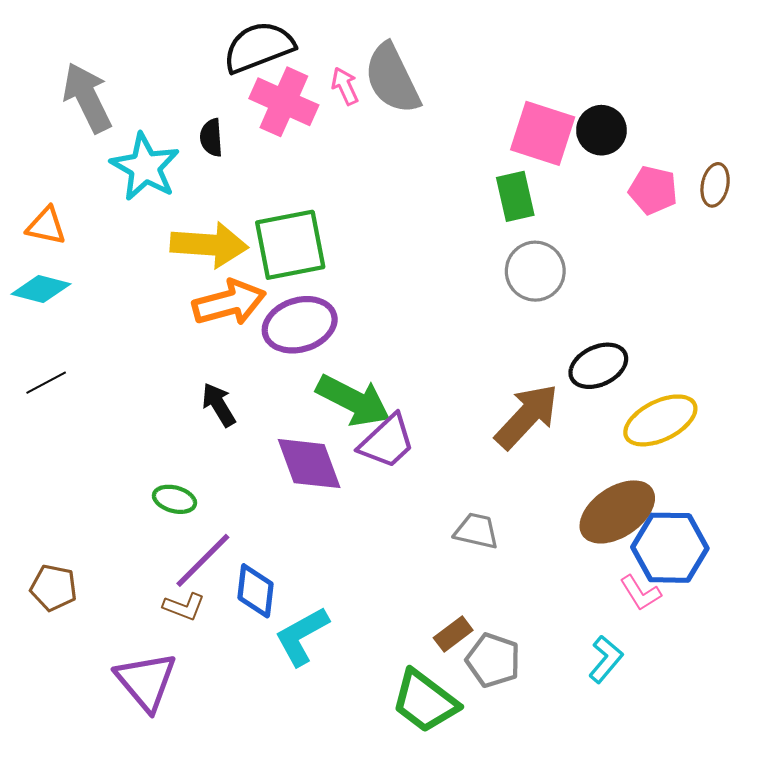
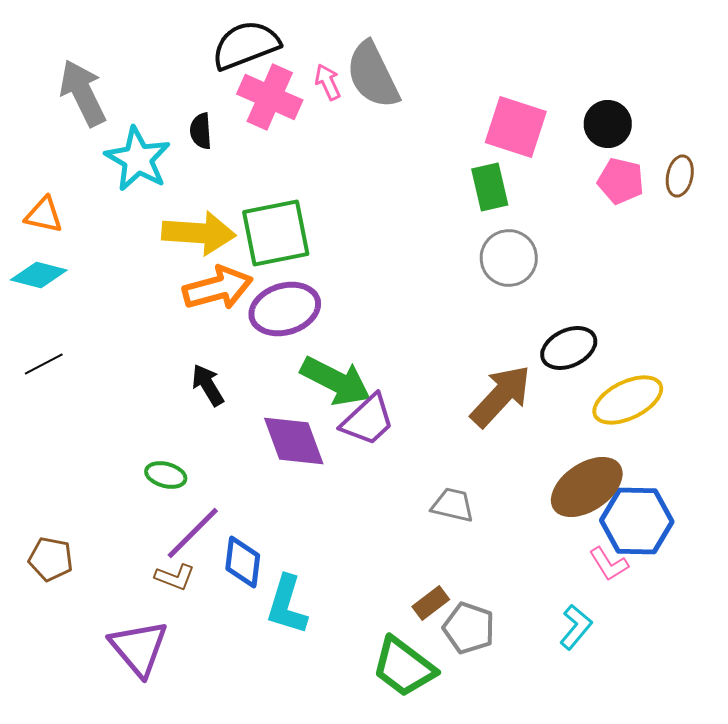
black circle: (601, 130) -> (608, 124), moved
cyan L-shape: (302, 636) -> (287, 605), turned -44

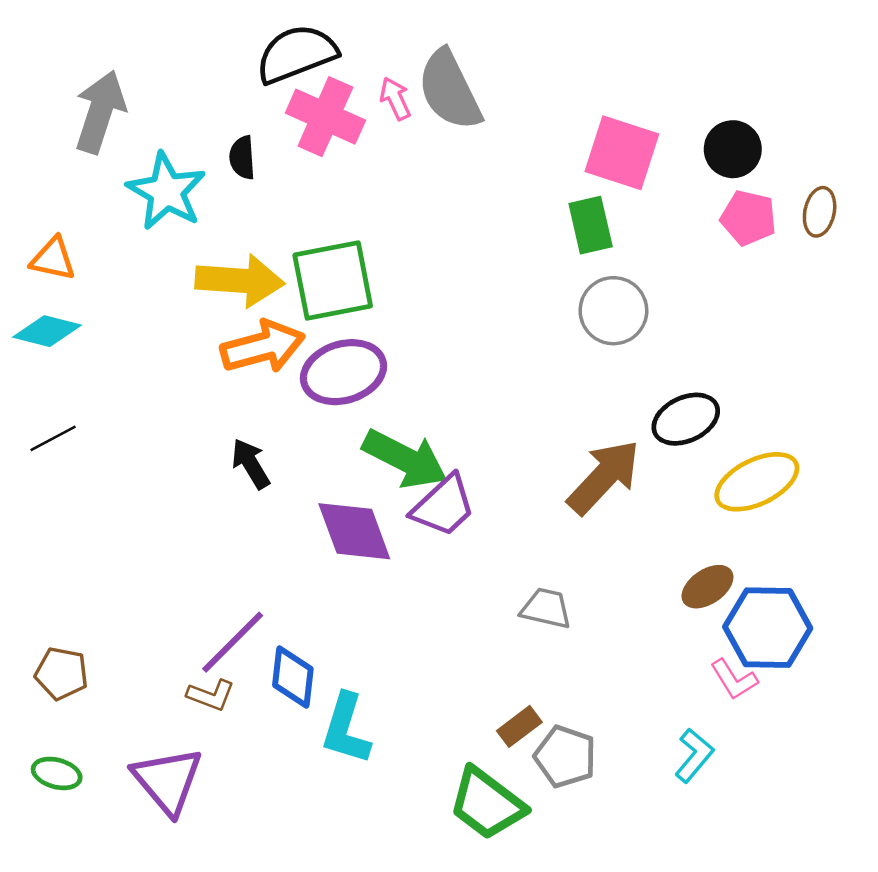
gray arrow: (83, 93) -> (100, 112), turned 44
green ellipse: (166, 475) -> (57, 773), moved
brown ellipse: (587, 487) -> (707, 587), size x0.6

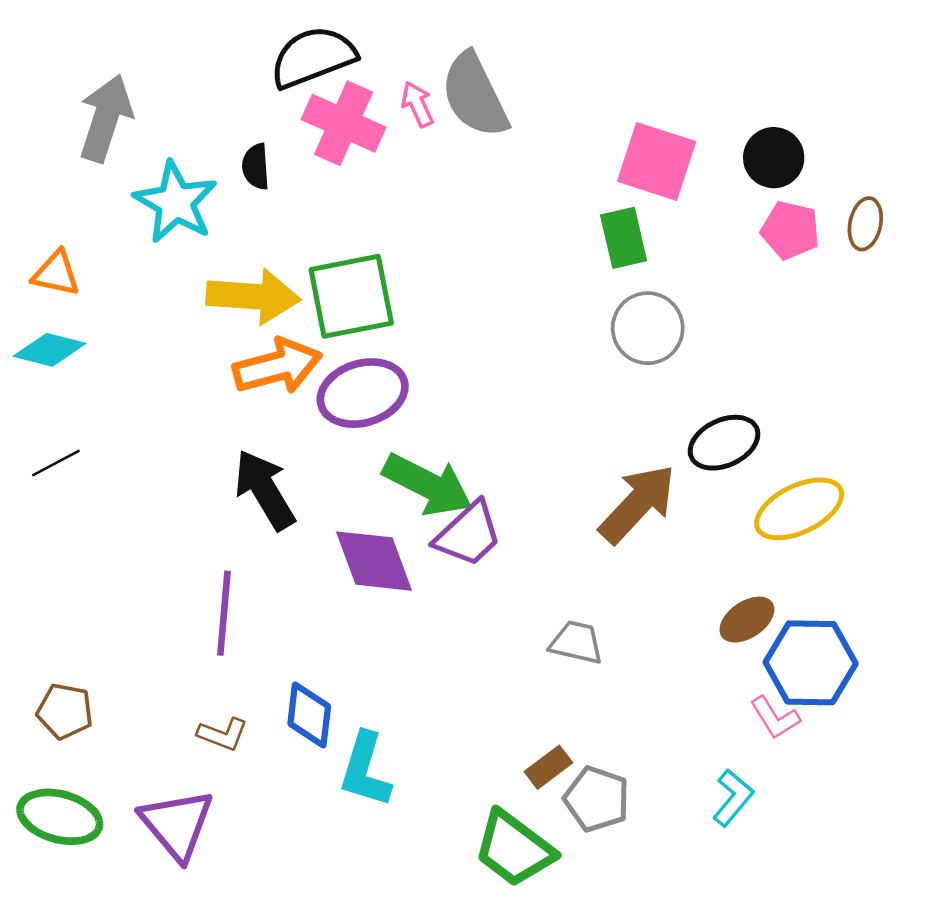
black arrow: (251, 464) -> (265, 490), size x1.5
purple line: (233, 642) -> (224, 613), moved, turned -40
green ellipse: (57, 773) -> (60, 817), size x1.6

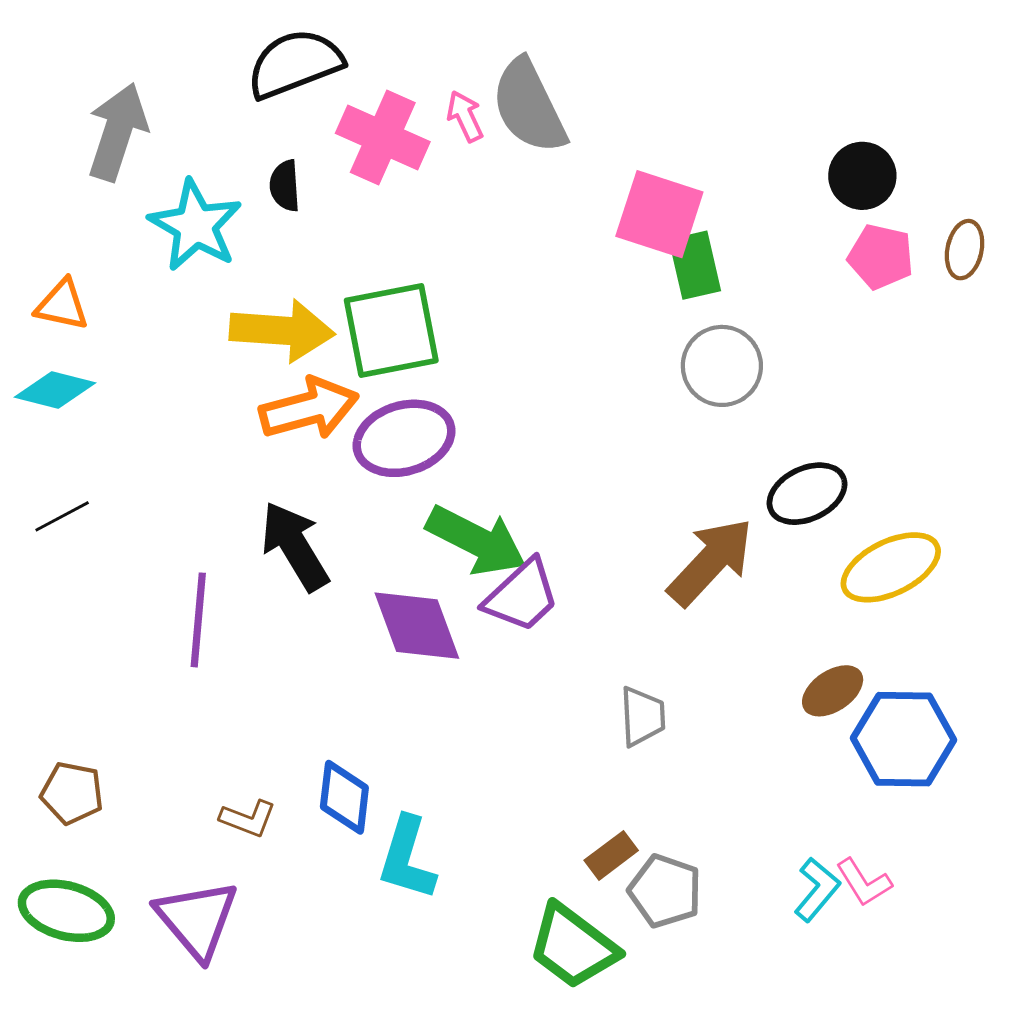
black semicircle: (313, 57) -> (295, 64), moved
pink square: (657, 161) -> (659, 214), moved
purple line: (224, 613) -> (198, 620), moved
gray trapezoid: (576, 642) -> (642, 716), turned 74
pink L-shape: (775, 718) -> (864, 882), moved

